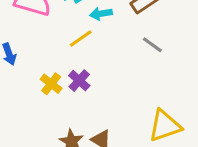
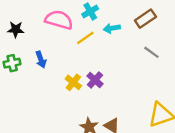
yellow line: (81, 39) -> (85, 38), moved

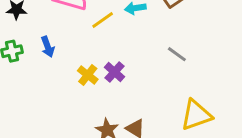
gray line: (151, 52) -> (177, 54), moved

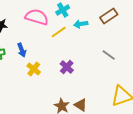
yellow cross: (88, 75) -> (34, 69), moved

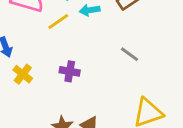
purple cross: (67, 67) -> (70, 71), turned -32

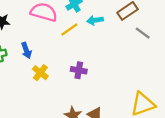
gray line: (129, 54) -> (143, 33), moved

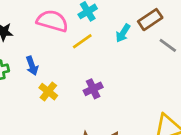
cyan arrow: (95, 20) -> (123, 33), moved, turned -49
purple cross: (79, 70) -> (93, 89), turned -35

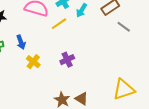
cyan arrow: (123, 33) -> (82, 10), moved

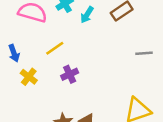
yellow line: (59, 24) -> (55, 48), moved
gray line: (124, 27) -> (144, 53), moved, turned -40

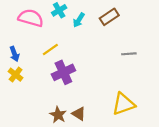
purple cross: (70, 74) -> (63, 72), size x1.5
yellow cross: (29, 77) -> (16, 75), moved

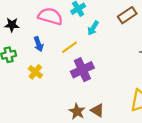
cyan arrow: (79, 20) -> (93, 28), moved
blue arrow: (14, 54) -> (39, 44), moved

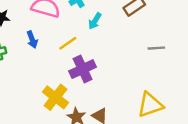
yellow cross: (35, 72) -> (55, 97), moved, size x1.5

